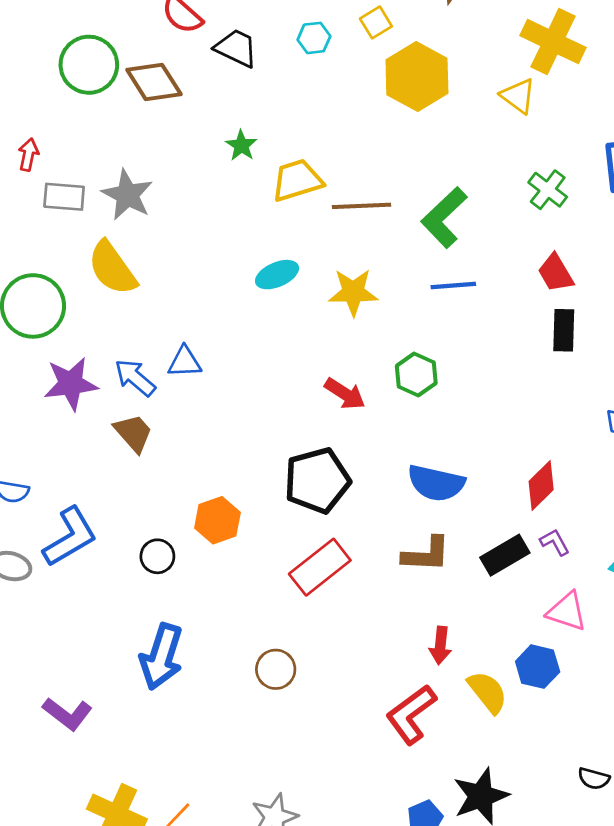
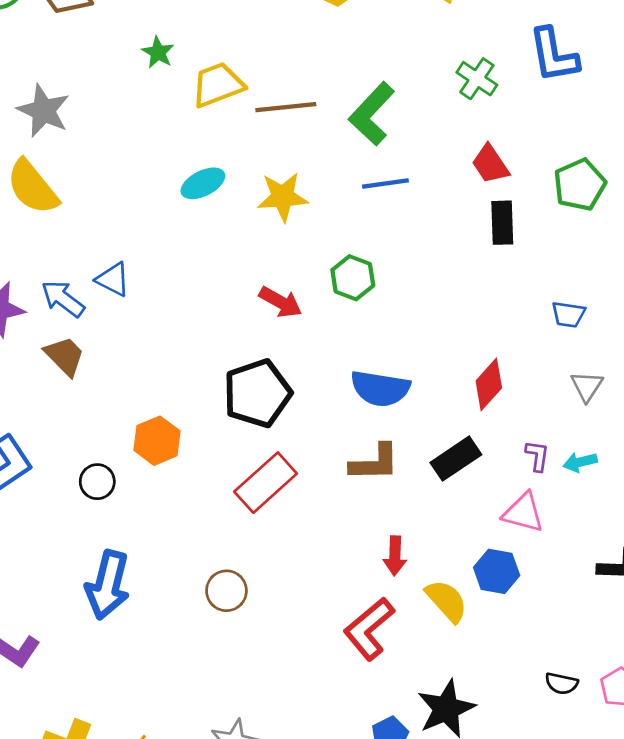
blue triangle: (185, 362) -> (113, 279), turned 33
purple L-shape: (555, 542) -> (537, 456), moved, turned 40

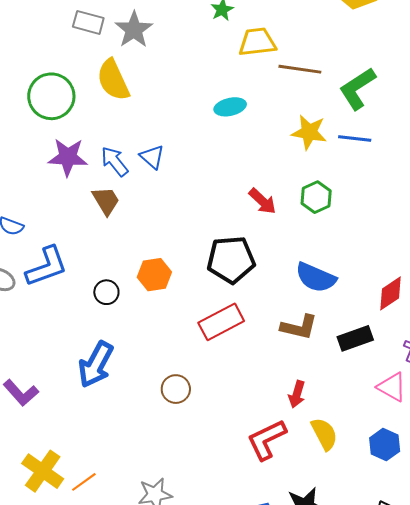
yellow star: (283, 197) -> (309, 132), moved
blue hexagon: (497, 571) -> (385, 445), moved

